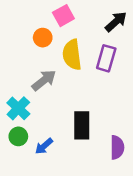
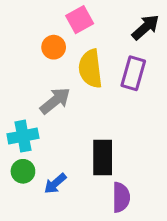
cyan cross: (18, 108) -> (23, 136), turned 35
purple semicircle: (117, 147) -> (121, 197), moved

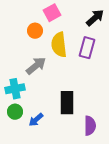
purple semicircle: (121, 197) -> (90, 126), moved

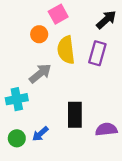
green circle: (15, 112) -> (17, 138), moved
purple semicircle: (90, 126) -> (106, 129), moved, turned -96

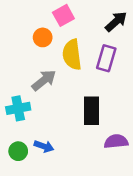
black rectangle: (75, 115) -> (92, 111), moved
blue arrow: (40, 134) -> (44, 146), turned -120

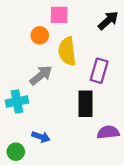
pink square: (63, 15) -> (59, 15), turned 30
purple rectangle: (106, 58) -> (99, 71), moved
green circle: (18, 151) -> (16, 152), moved

